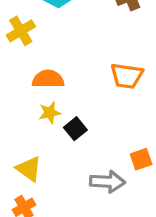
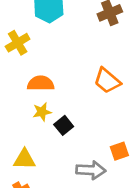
orange trapezoid: (127, 76) -> (107, 81), turned 32
yellow triangle: (29, 169) -> (24, 159), turned -35

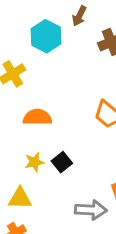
yellow star: (42, 112) -> (34, 162), moved

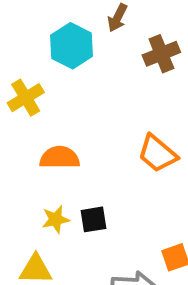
black square: (62, 162) -> (94, 219), turned 30

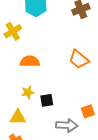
black square: (94, 219) -> (47, 100), moved

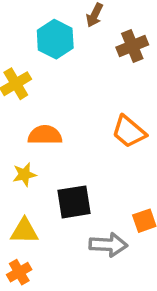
yellow star: (28, 92) -> (24, 174), moved
black square: (47, 100) -> (74, 202), size x1.5

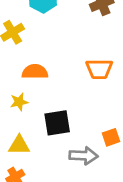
orange trapezoid: (129, 132) -> (99, 69), turned -40

